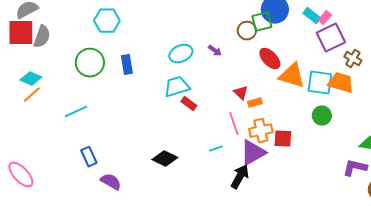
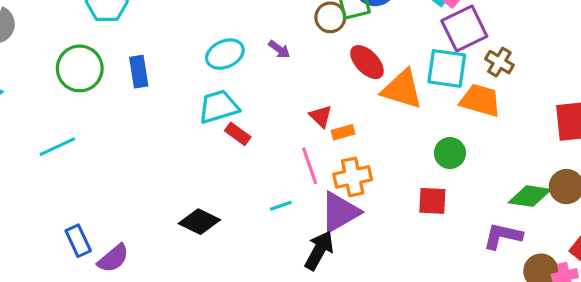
cyan square: (320, 83) -> (447, 68), moved
red square: (283, 139) -> (432, 201), moved
blue rectangle: (89, 157) -> (78, 241), moved
purple semicircle: (111, 182) -> (113, 258), turned 110

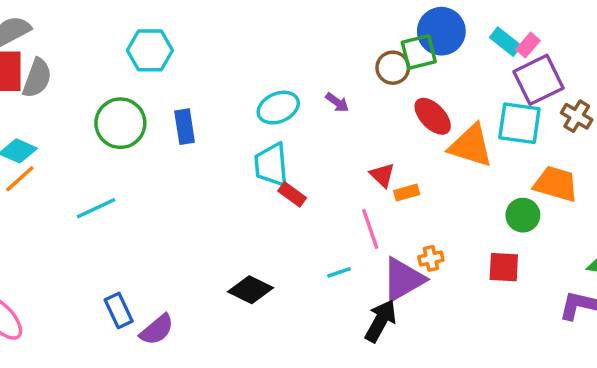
orange trapezoid: (480, 100) -> (556, 184), moved
cyan trapezoid: (219, 107) -> (271, 165), turned -78
orange cross: (353, 177) -> (431, 258), moved, size x0.6

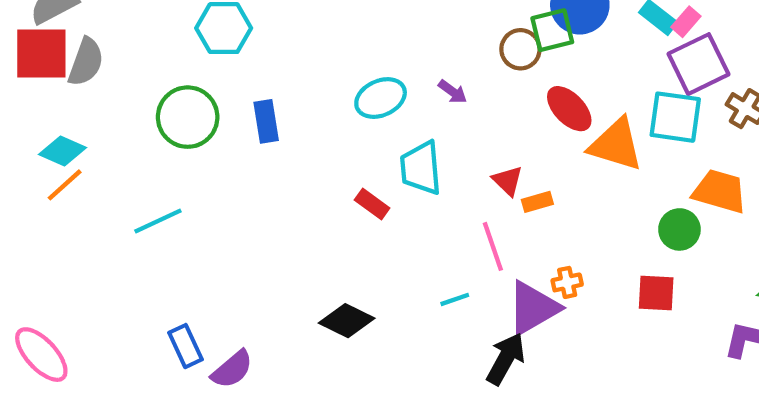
cyan trapezoid: (271, 165) -> (421, 168), moved
red rectangle: (292, 194) -> (372, 204), moved

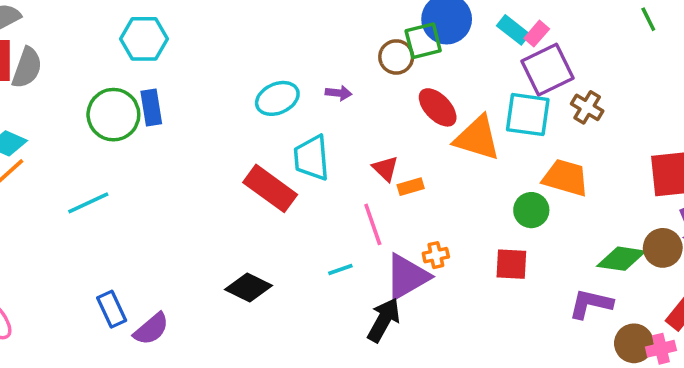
purple arrow: (453, 92) -> (339, 93), turned -30
blue rectangle: (266, 121) -> (151, 107), moved
red rectangle: (372, 204) -> (270, 188), size x1.8

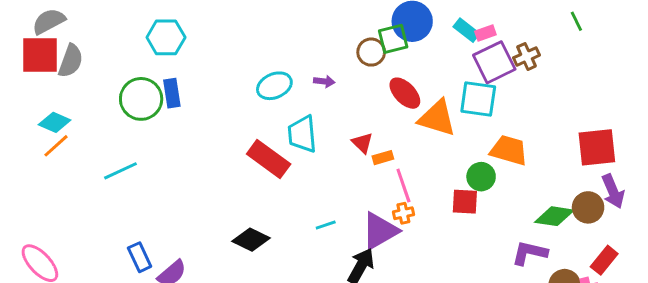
pink rectangle: (537, 34) -> (485, 33), turned 30
brown cross: (587, 107) -> (527, 56), moved, turned 35
pink line: (373, 224) -> (403, 185), moved
red square: (511, 264) -> (465, 202), moved

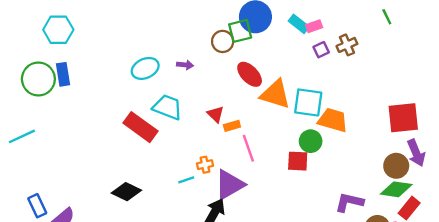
purple square: (494, 62) -> (321, 50), size x0.5
cyan square: (478, 99) -> (308, 102), moved
cyan trapezoid: (302, 134) -> (167, 107), turned 116
orange cross: (403, 213) -> (205, 165), moved
green diamond: (554, 216) -> (396, 189), moved

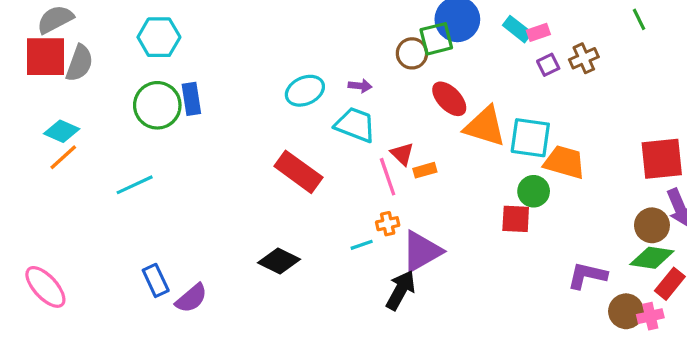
cyan hexagon: (58, 30) -> (159, 37), moved
cyan trapezoid: (167, 107) -> (355, 125), moved
pink line: (248, 148) -> (388, 177), moved

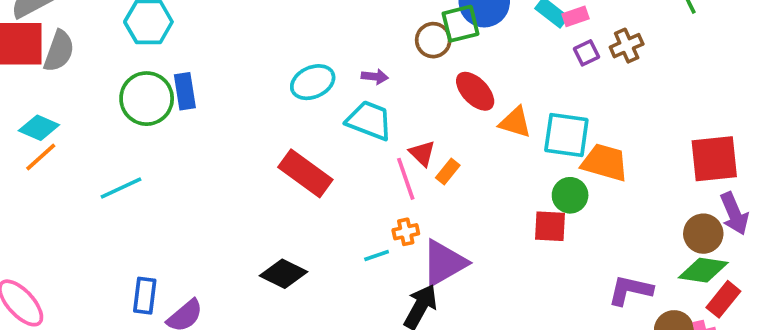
orange triangle: (485, 126) -> (515, 122), size x0.7
orange rectangle: (425, 170) -> (448, 172), turned -35
blue rectangle: (156, 280) -> (145, 296), turned 32

